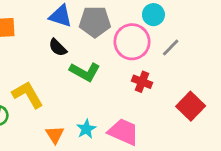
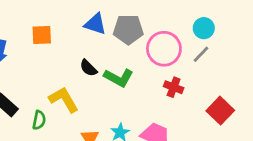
cyan circle: (153, 15) -> (204, 28), moved
black semicircle: (58, 47) -> (88, 68), moved

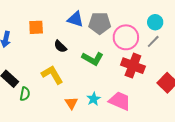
black semicircle: (88, 68) -> (60, 46), moved
red cross: (174, 87) -> (133, 66), size x1.6
green semicircle: (39, 120) -> (25, 94), moved

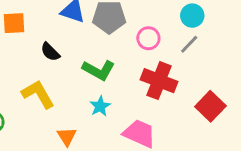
pink circle: (126, 37) -> (148, 38), size x0.6
cyan star: (94, 99) -> (100, 106), moved

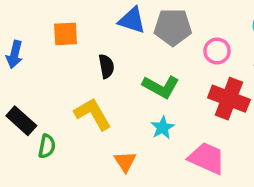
black semicircle: (50, 52) -> (106, 66), turned -145

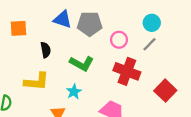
yellow L-shape: (93, 114) -> (37, 82), turned 125
cyan star: (163, 128) -> (74, 92), moved

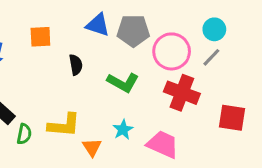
pink circle: (119, 40) -> (172, 51), size x1.6
yellow L-shape: (37, 82) -> (64, 125), moved
red square: (165, 91) -> (232, 118), turned -35
cyan star: (74, 92) -> (123, 130), moved

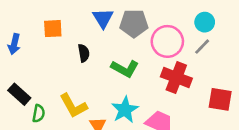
blue triangle: (98, 25) -> (103, 18), turned 40
yellow L-shape: (64, 125) -> (73, 106), turned 56
cyan star: (123, 130) -> (125, 110), size x1.5

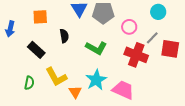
pink circle: (167, 41) -> (129, 27), size x0.6
gray line: (202, 47) -> (152, 38), moved
black rectangle: (19, 94) -> (36, 50), moved
red square: (220, 99) -> (170, 49), moved

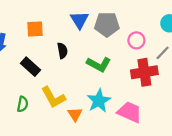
red cross: (136, 55) -> (144, 72), turned -30

